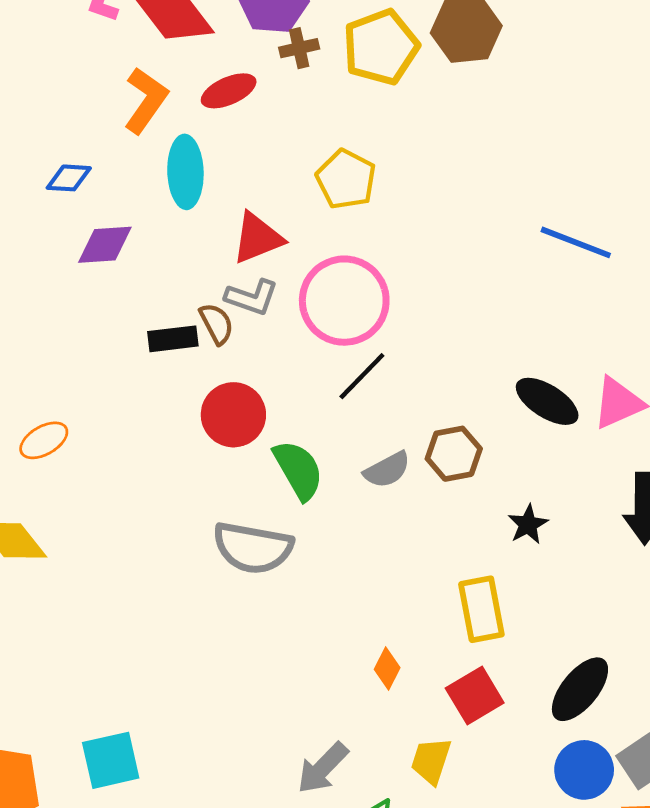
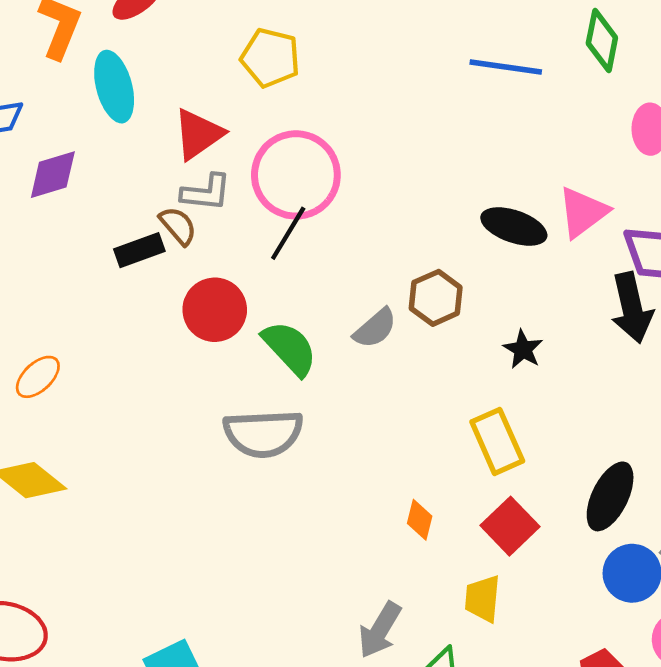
black line: (362, 376) -> (288, 233), moved

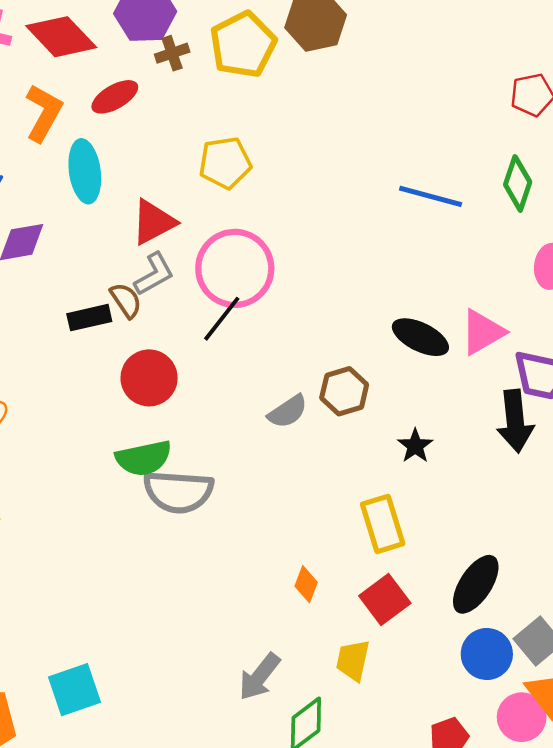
yellow pentagon: (270, 58) -> (225, 163), turned -30
gray L-shape: (206, 192) -> (154, 274), turned -42
green semicircle: (290, 348) -> (144, 458), moved, turned 114

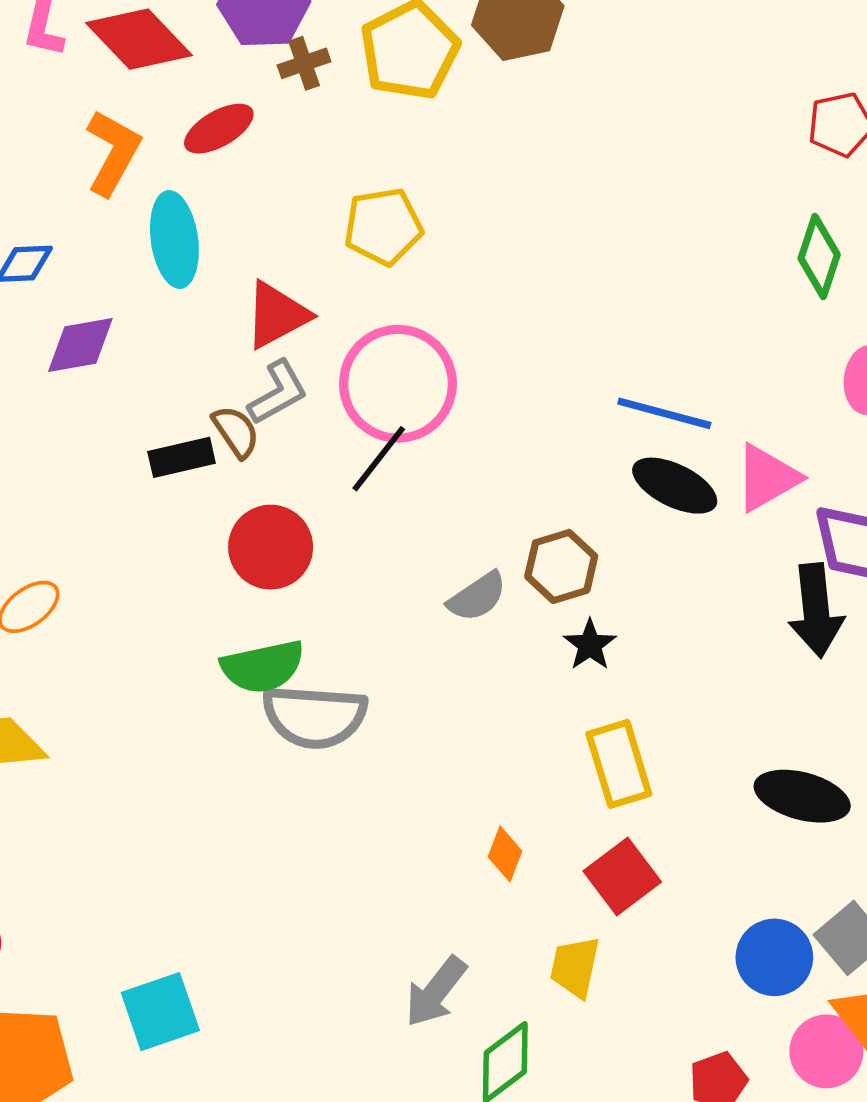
blue line: (431, 196) -> (664, 413), moved
black star: (415, 446) -> (590, 645), moved
black ellipse: (476, 584) -> (802, 796), moved, turned 72

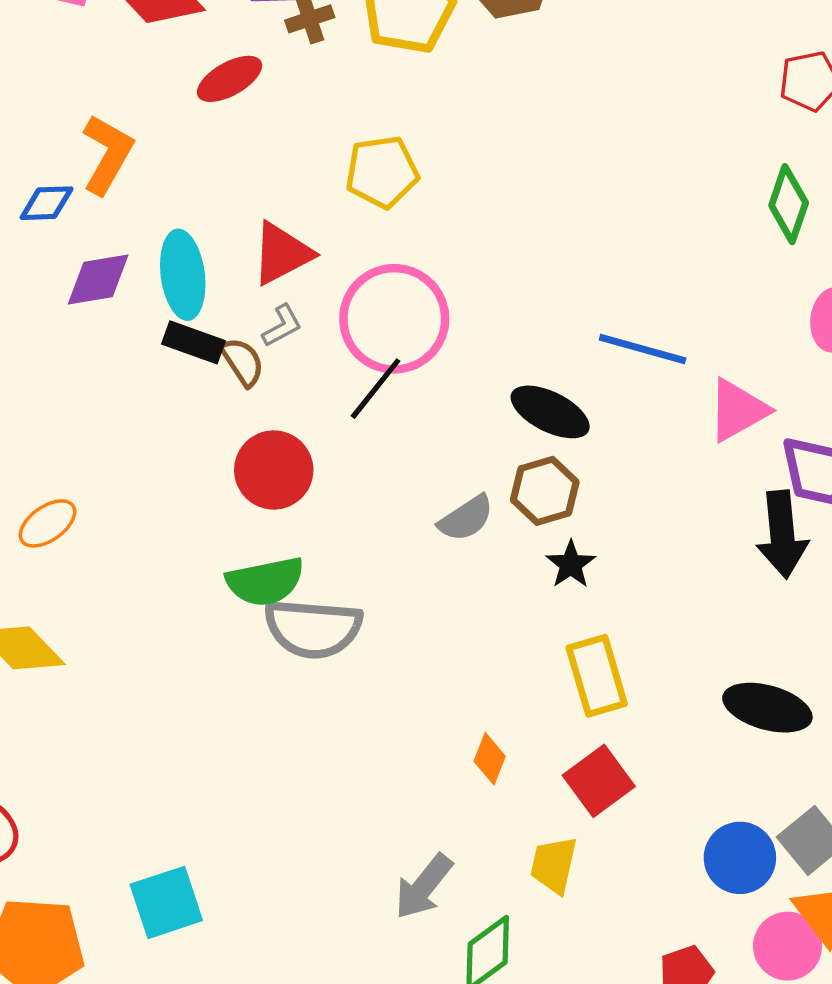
orange L-shape: (113, 153) -> (107, 154), moved
cyan ellipse: (174, 240) -> (183, 275), moved
gray L-shape: (278, 392) -> (282, 326), size x0.7
black rectangle: (182, 457) -> (193, 342), moved, turned 32
black ellipse: (675, 486) -> (550, 412), moved

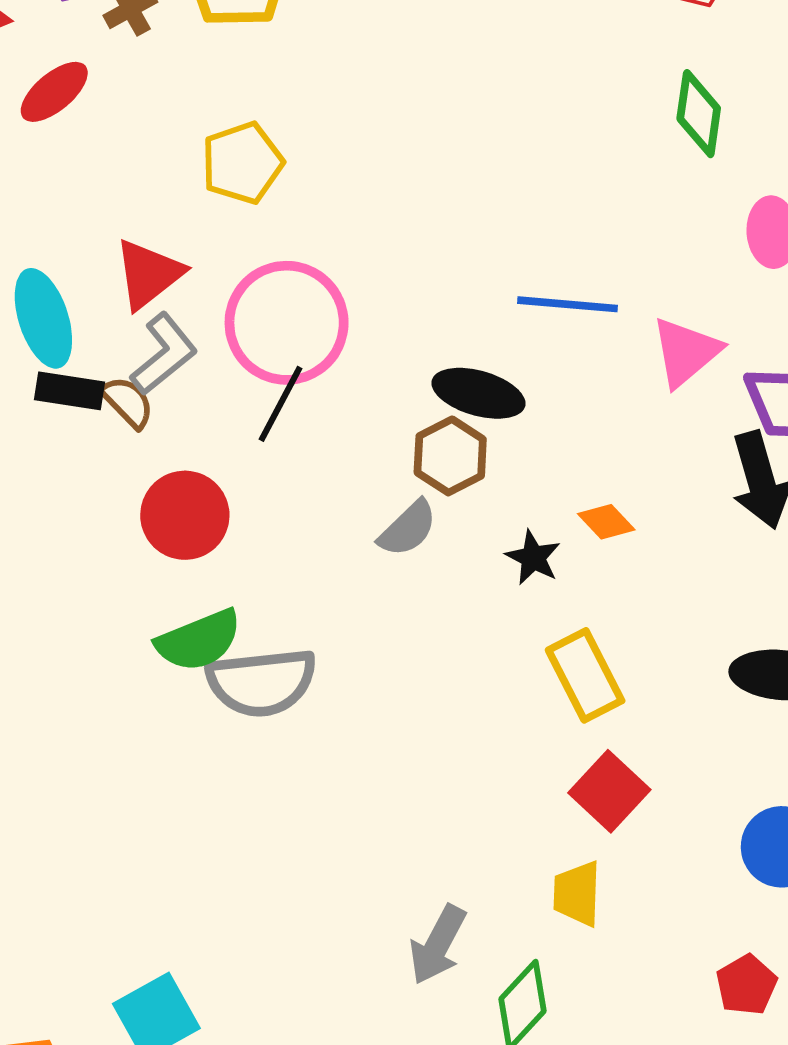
gray L-shape: (282, 326) -> (164, 354), size x1.6
brown hexagon: (545, 491) -> (450, 456), moved
orange diamond: (490, 759) -> (606, 522), moved, turned -54

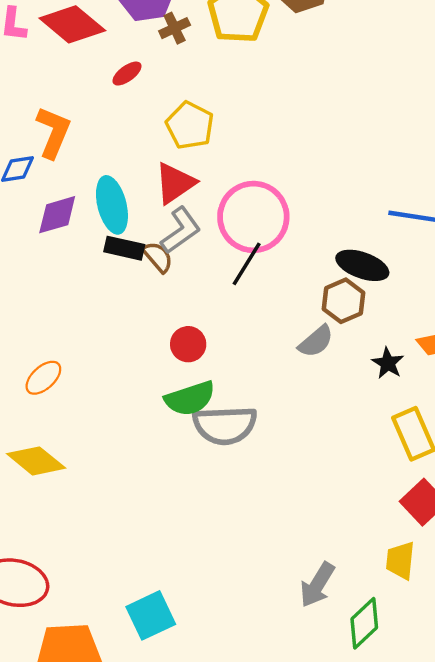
red ellipse: (54, 92) -> (127, 74), size x0.7
yellow pentagon: (242, 163) -> (190, 125), moved, turned -30
red circle: (185, 515) -> (188, 344), moved, size x0.7

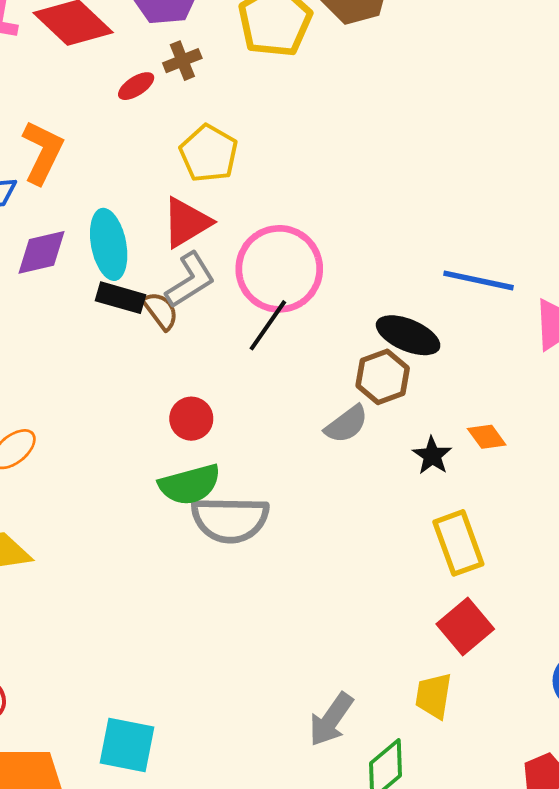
brown cross: (175, 28) -> (182, 61), moved
cyan square: (151, 615) -> (127, 745), turned 33

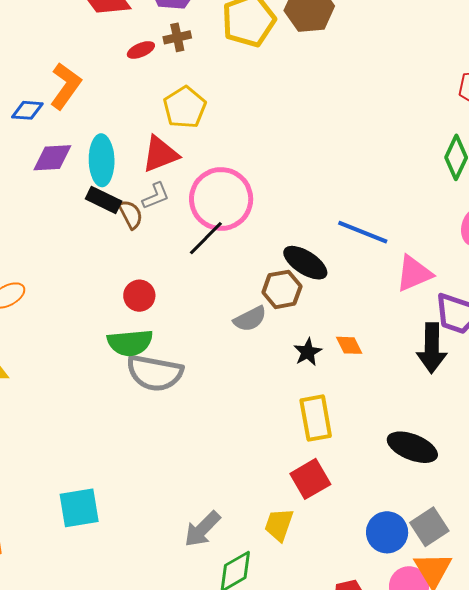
gray L-shape: (190, 280) -> (156, 196), size x0.7
cyan square: (127, 745) -> (79, 508), moved, turned -30

